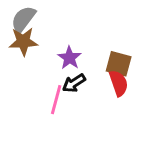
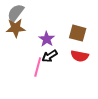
brown square: (119, 64) -> (78, 33), moved
red semicircle: (119, 83) -> (80, 56), turned 120

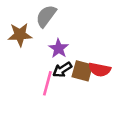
gray semicircle: (16, 13) -> (46, 16), moved
brown square: (78, 33) -> (82, 71), moved

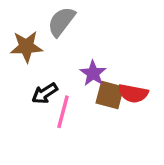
purple star: (59, 48) -> (93, 73), moved
black arrow: (62, 70) -> (45, 93), moved

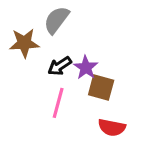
black arrow: (45, 93) -> (60, 66), moved
red semicircle: (133, 93) -> (112, 127), moved

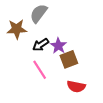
brown square: (101, 88) -> (69, 59), turned -36
pink line: (58, 103) -> (40, 70), turned -48

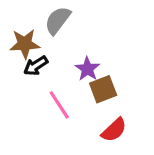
black arrow: (41, 45) -> (36, 66), moved
red semicircle: (76, 86) -> (114, 130), turned -54

